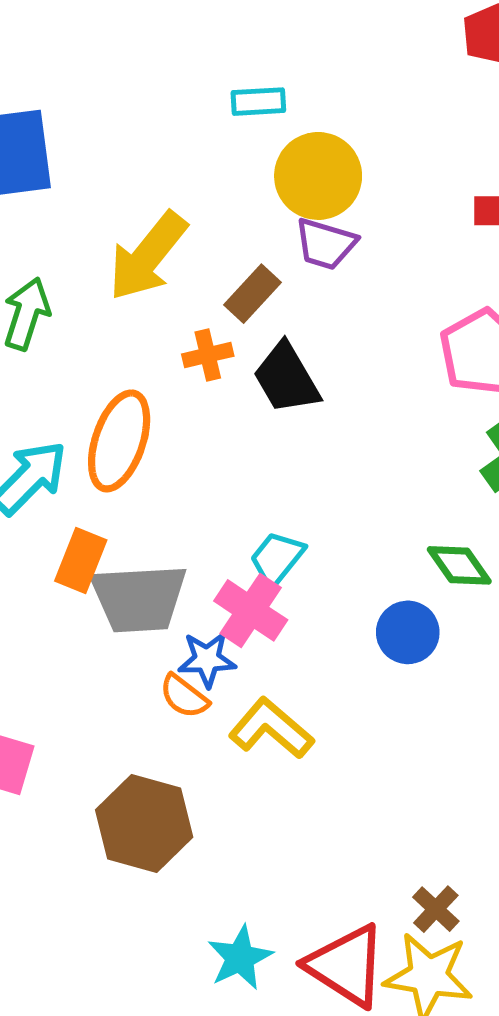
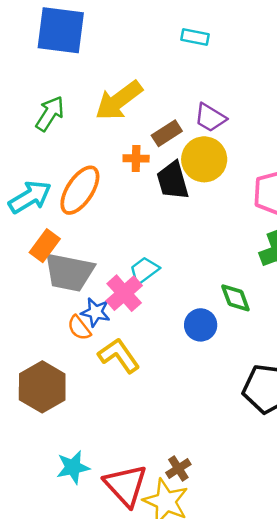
yellow circle: (318, 176) -> (204, 159), moved

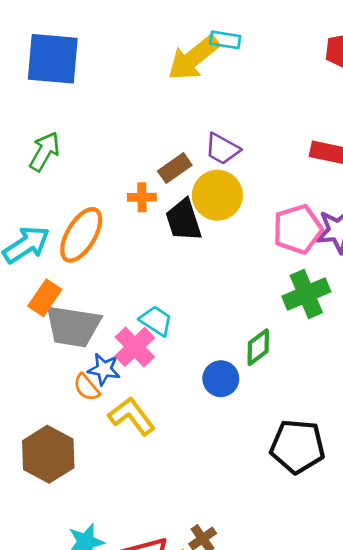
cyan rectangle: (195, 37) -> (225, 40), moved
yellow arrow: (119, 101) -> (193, 58), moved
cyan trapezoid: (144, 270) -> (156, 321), turned 72
green diamond: (235, 298) -> (258, 347), turned 76

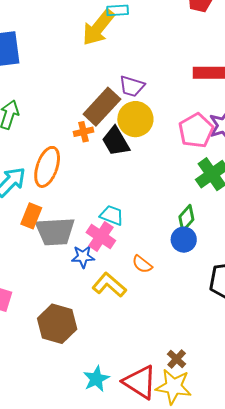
brown rectangle: (175, 168) -> (102, 107), size x1.6
blue circle: (221, 379) -> (184, 240), moved
orange semicircle: (86, 387) -> (142, 264), moved

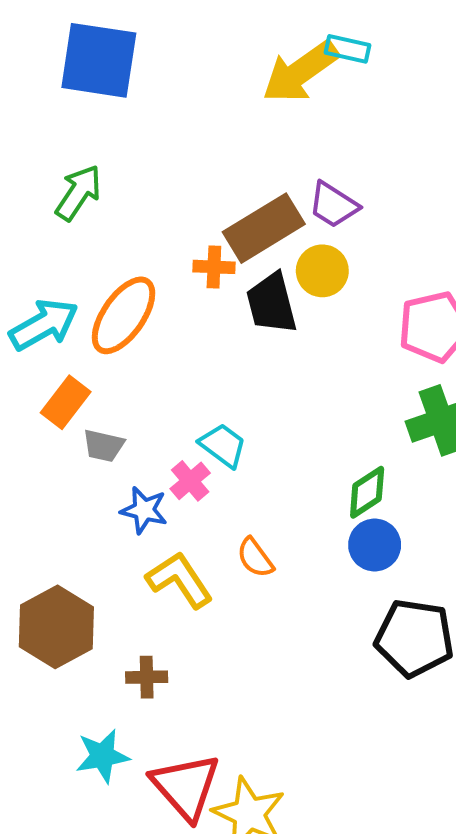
yellow circle: (135, 119) -> (322, 271), size x0.7
gray trapezoid: (55, 231) -> (104, 446), size x0.5
pink cross: (101, 236) -> (190, 481), size x0.7
blue circle: (184, 240) -> (375, 545), moved
brown cross: (177, 359) -> (147, 677), moved, turned 30

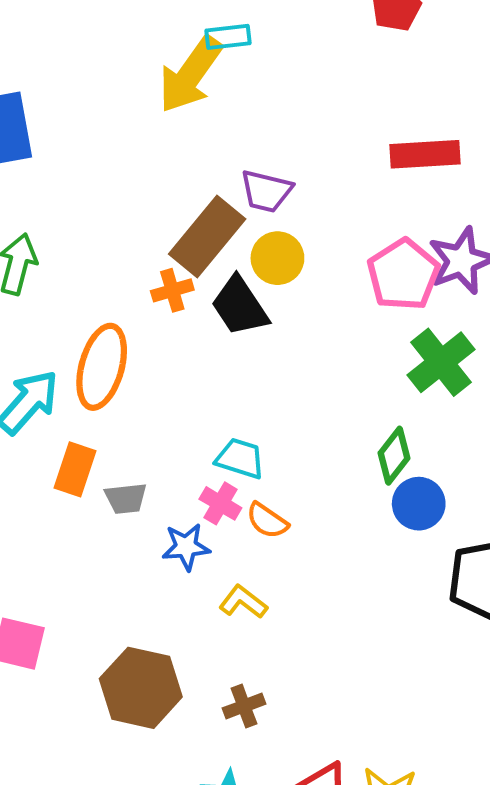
orange semicircle: (255, 558) -> (267, 521), moved
yellow L-shape: (180, 580) -> (243, 602), size x0.7

